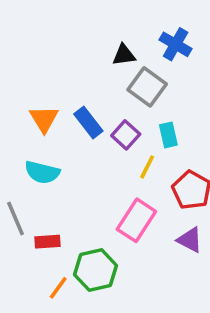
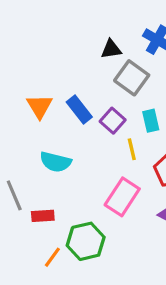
yellow line: (147, 167) -> (132, 149), turned -40
cyan semicircle: (42, 172) -> (56, 162), moved

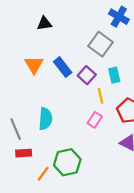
black triangle: (111, 49) -> (44, 23), moved
cyan semicircle: (56, 162) -> (45, 119), moved, turned -100
pink rectangle: (122, 197) -> (95, 120), moved, size x0.6
red rectangle: (43, 216) -> (24, 153), moved

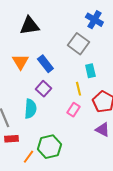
black triangle: (44, 23) -> (29, 26), size x1.5
purple square: (87, 75) -> (43, 89), moved

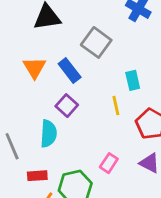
gray square: (78, 44) -> (96, 42), moved
pink rectangle: (73, 110) -> (109, 163), moved
red rectangle: (11, 139) -> (37, 176), moved

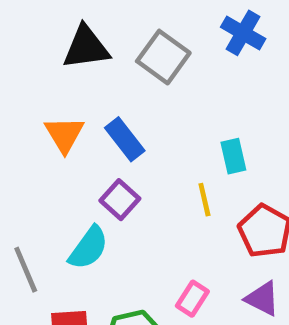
gray square: (96, 42) -> (163, 57), moved
cyan semicircle: (49, 134) -> (88, 248), turned 32

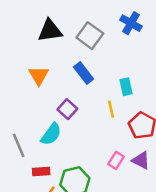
blue rectangle: (125, 139) -> (84, 73), moved
pink rectangle: (192, 299) -> (116, 160), moved

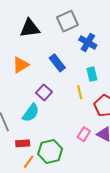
blue cross: (131, 23) -> (88, 42), moved
gray square: (90, 36) -> (67, 21), moved, turned 30
orange triangle: (39, 76) -> (21, 65), turned 30

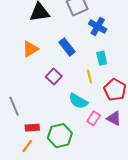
cyan semicircle: (31, 113) -> (78, 101), moved, turned 84
orange line: (29, 162) -> (27, 146), moved

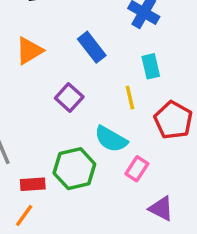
purple triangle: (114, 118) -> (161, 209), moved
green hexagon: (60, 136) -> (74, 169), moved

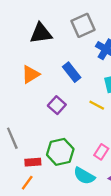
yellow line: (130, 98) -> (97, 105), turned -49
cyan semicircle: (111, 139) -> (84, 176), moved

